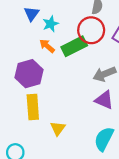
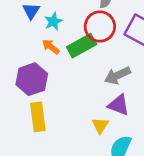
yellow triangle: (58, 128) -> (100, 125), moved

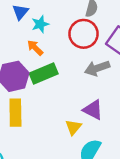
green rectangle: (82, 46) -> (44, 74), moved
gray arrow: (117, 75) -> (97, 68), moved

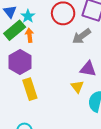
orange arrow: (35, 48) -> (29, 35), turned 56
green rectangle: (44, 74) -> (15, 30), moved

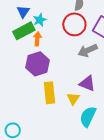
purple hexagon: (20, 62) -> (38, 64), moved
yellow rectangle: (30, 89) -> (49, 93), moved

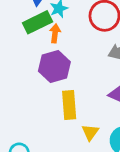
yellow triangle: (73, 99) -> (90, 132), moved

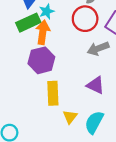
orange arrow: (55, 33) -> (43, 32), size x1.5

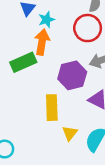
green rectangle: (28, 23) -> (23, 62), moved
purple hexagon: (41, 60) -> (72, 75), moved

